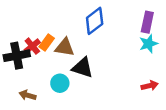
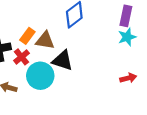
red cross: (32, 46) -> (21, 57), moved
cyan circle: (60, 83) -> (40, 76), size x1.5

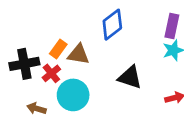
black triangle: (63, 60) -> (130, 77), moved

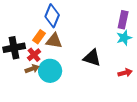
blue diamond: (112, 25) -> (52, 16), moved, turned -30
brown arrow: (37, 109) -> (32, 69), moved, turned 144

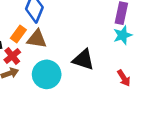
cyan circle: (50, 71) -> (47, 74), moved
red arrow: (125, 73) -> (124, 78), turned 72

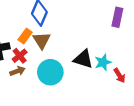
cyan star: (123, 35) -> (103, 62), moved
brown triangle: (37, 39) -> (42, 40), turned 48

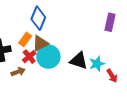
brown triangle: (42, 40) -> (40, 43), turned 36
red cross: (20, 56) -> (29, 57), moved
cyan circle: (50, 72) -> (48, 57), moved

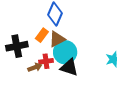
red cross: (29, 57) -> (46, 61), moved, turned 32
black triangle: (79, 61) -> (69, 67), moved

